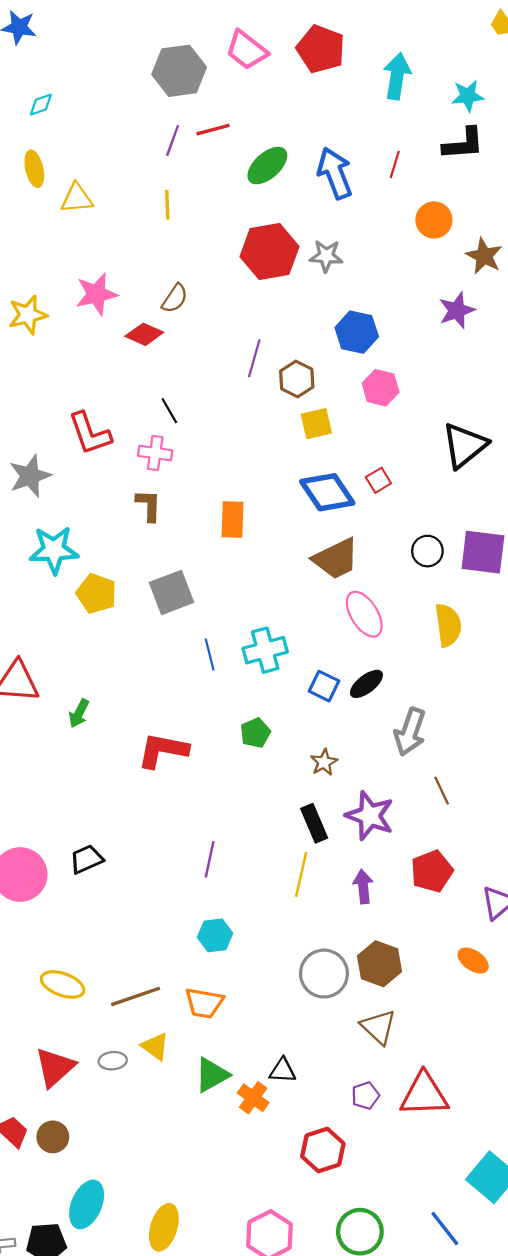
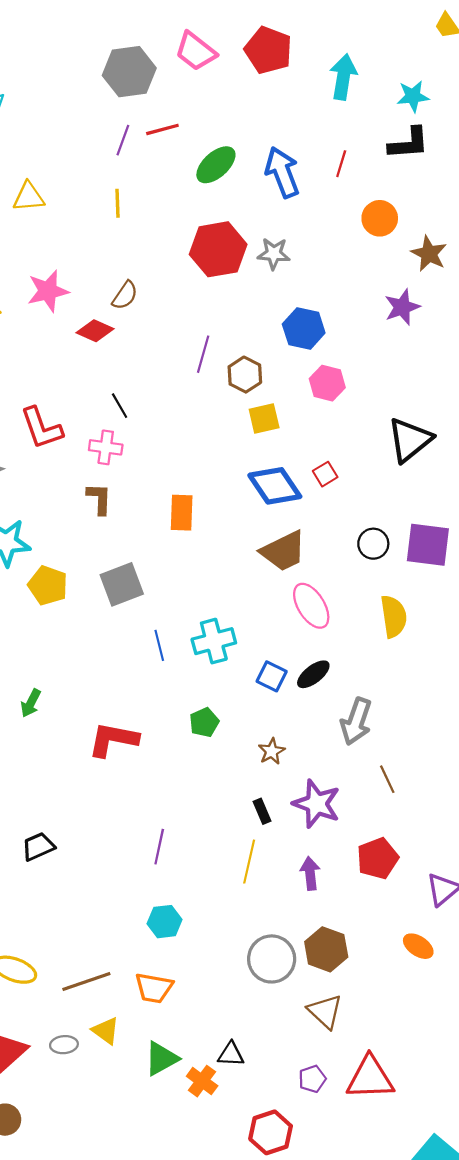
black rectangle: (314, 823) -> (262, 811), size x0.7

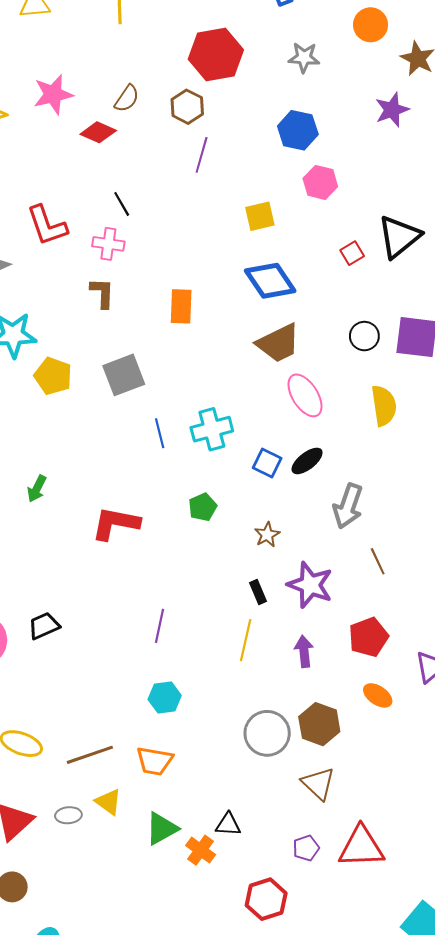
gray star: (274, 254) -> (304, 58), moved
brown hexagon: (245, 375) -> (187, 107), moved
red square: (325, 474) -> (352, 253), moved
orange ellipse: (418, 946) -> (378, 695), moved

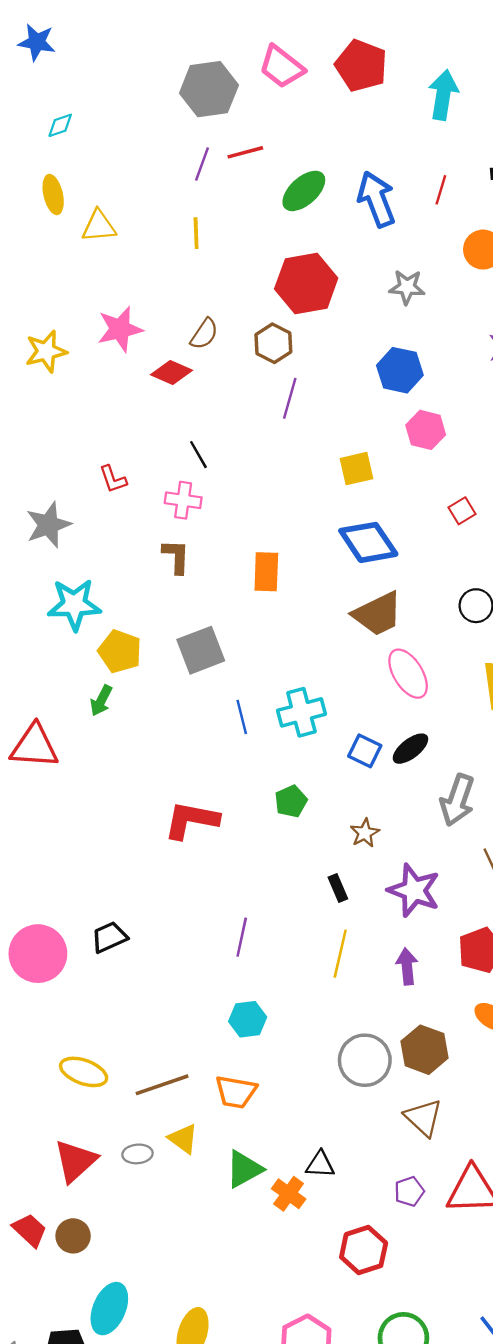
red L-shape: (47, 225) -> (113, 479), size x0.6
green arrow: (37, 489) -> (101, 701), moved
black rectangle: (258, 592) -> (338, 888), moved

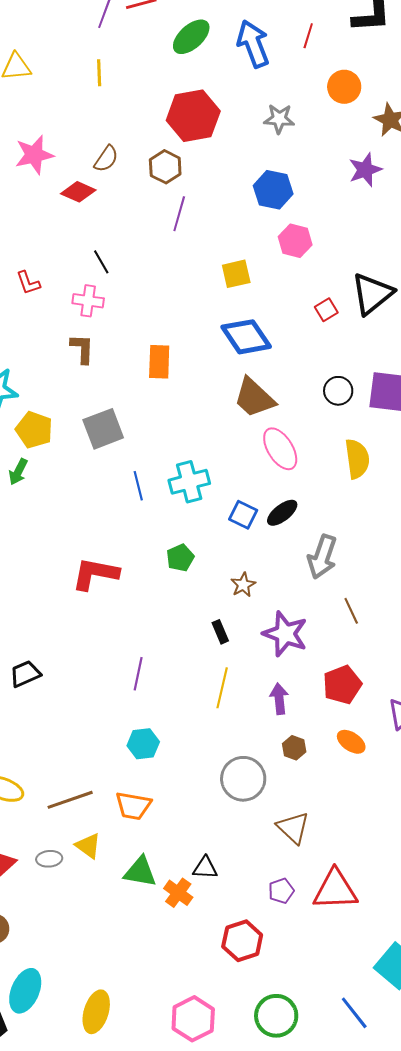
brown trapezoid: (378, 614) -> (254, 398), turned 69
brown hexagon: (424, 1050) -> (294, 748), moved, size x0.6
green triangle: (244, 1169) -> (140, 872), turned 39

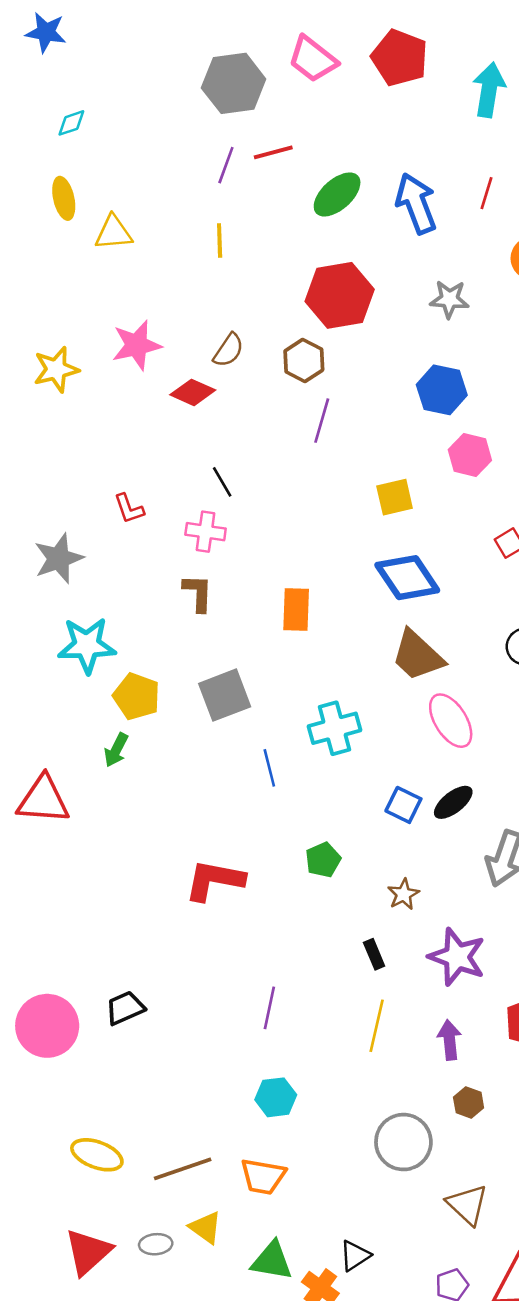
cyan cross: (189, 482) -> (334, 728), moved
black triangle: (205, 868) -> (355, 1256), turned -36

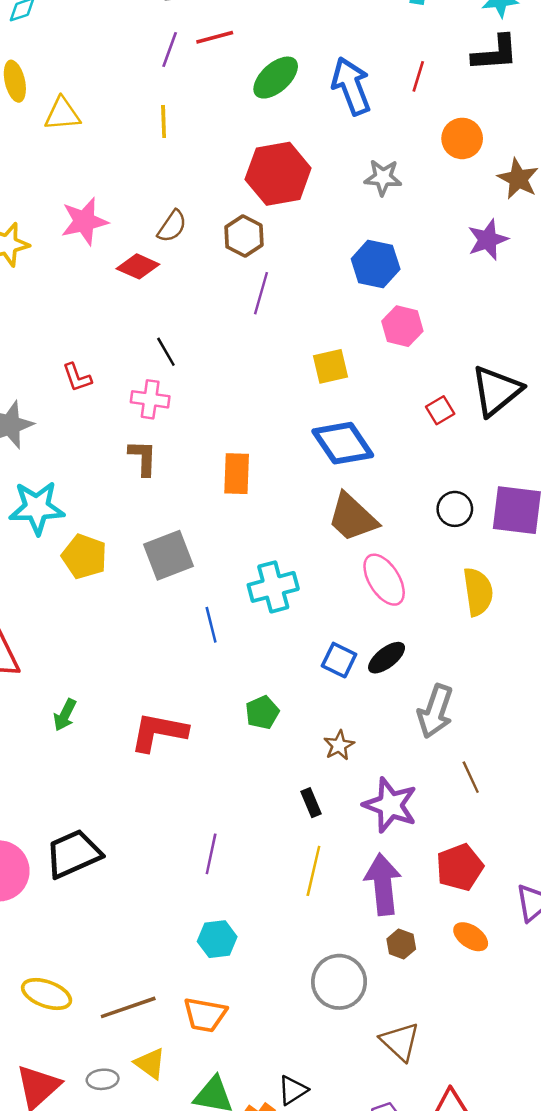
green arrow: (116, 750) -> (65, 715), moved
black trapezoid: (125, 1008) -> (73, 854), size x1.5
purple arrow: (449, 1040) -> (383, 884), size x1.6

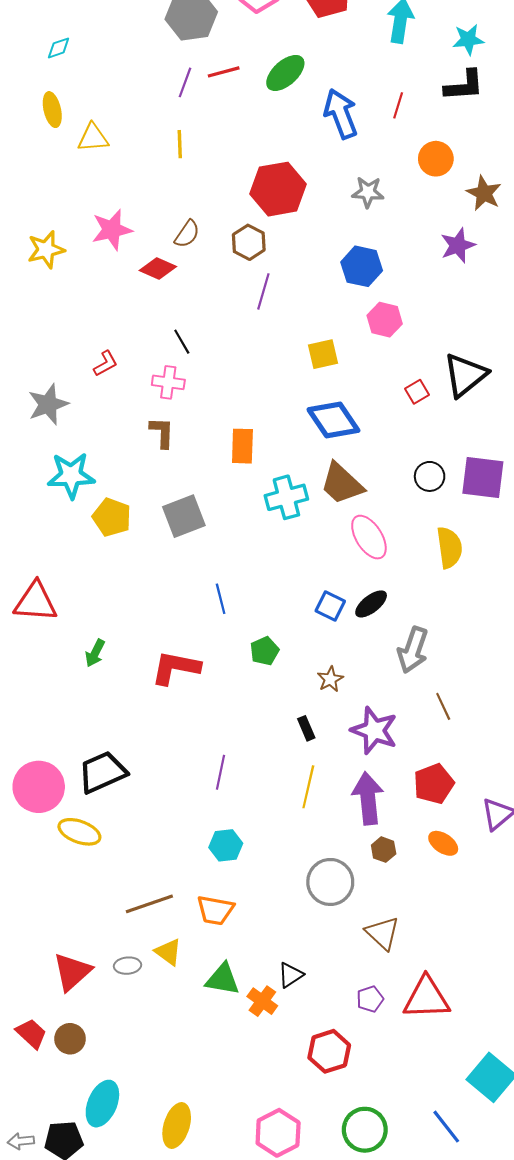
green ellipse: (276, 78) -> (285, 73), moved
red L-shape: (77, 377) -> (106, 364), turned -100
cyan cross: (273, 587) -> (286, 497), moved
blue line: (211, 625) -> (221, 599), moved
yellow ellipse: (47, 994) -> (79, 832), moved

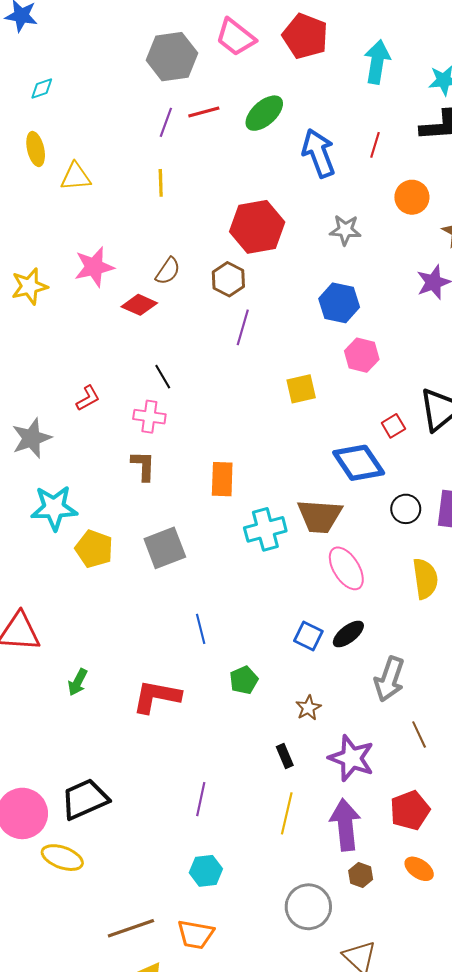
blue diamond: (333, 420) -> (359, 463), moved
brown trapezoid: (342, 484) -> (320, 516), turned -39

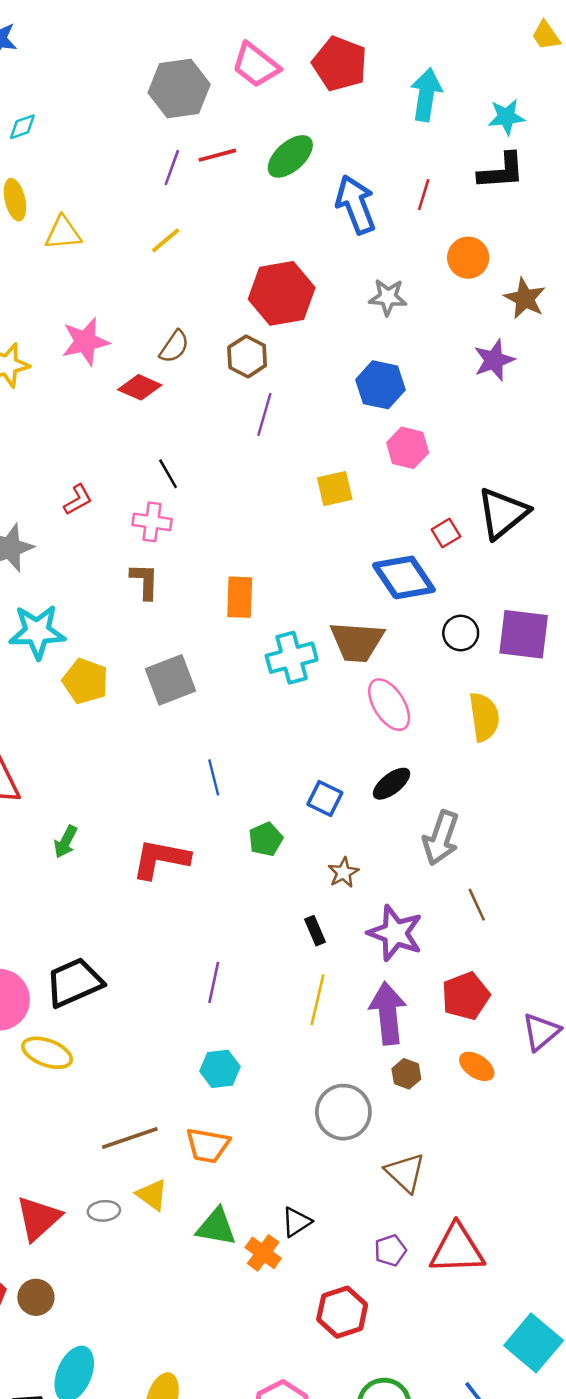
yellow line: (161, 183) -> (166, 240), turned 52
blue square: (308, 636) -> (325, 798), moved

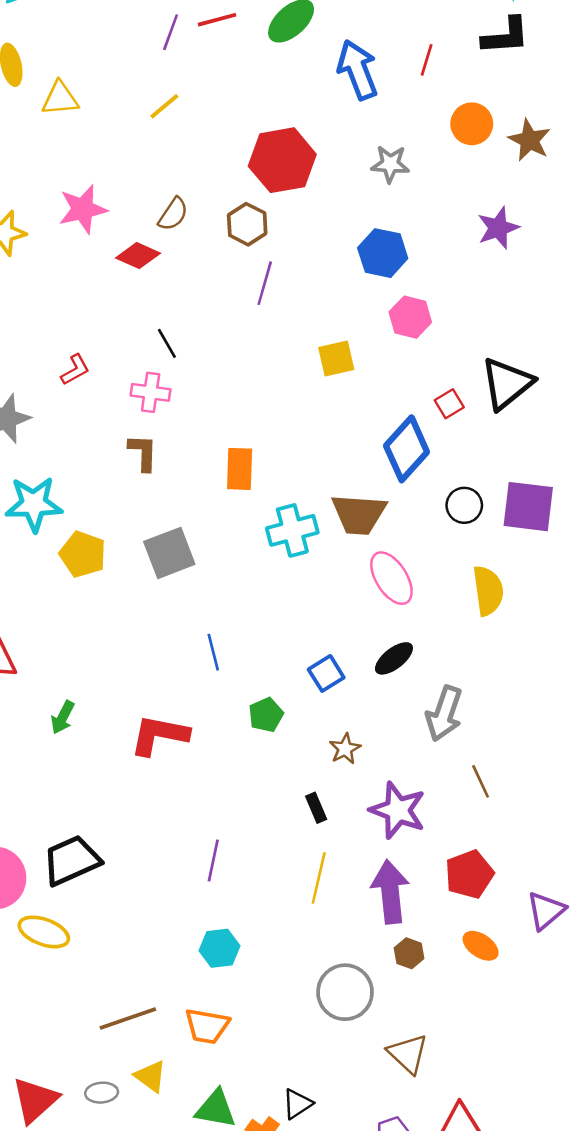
brown star: (525, 298) -> (529, 140), moved
blue diamond: (404, 577) -> (407, 449), turned 76
blue square: (325, 798) -> (326, 673), turned 32

